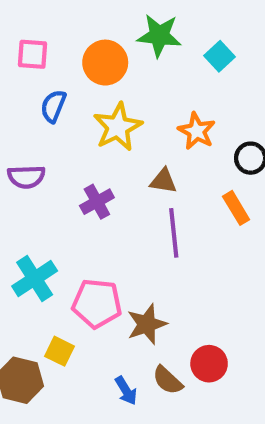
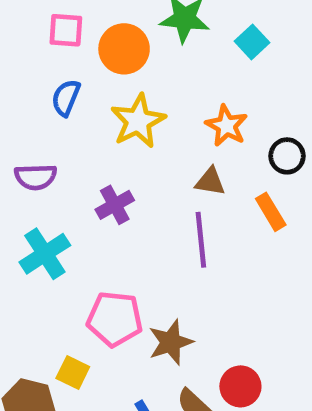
pink square: (33, 54) -> (66, 30), moved
brown triangle: (163, 181) -> (210, 182), moved
cyan cross: (35, 279) -> (45, 254), moved

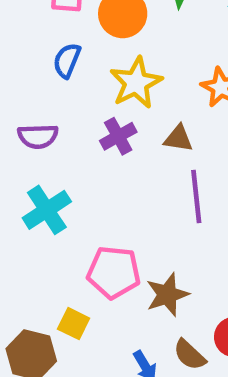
brown triangle: (210, 182) -> (178, 139), moved
purple cross: (115, 205) -> (118, 136), moved

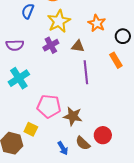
brown star: (167, 295) -> (73, 116), turned 30

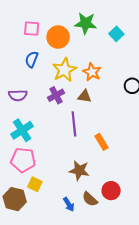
orange star: (97, 23) -> (92, 72), moved
orange rectangle: (116, 60) -> (101, 142), moved
purple line: (86, 72) -> (74, 124), moved
pink pentagon: (49, 106) -> (23, 160), moved

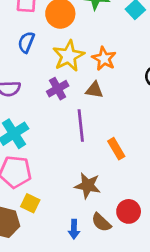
blue arrow: (69, 204) -> (74, 229), turned 32

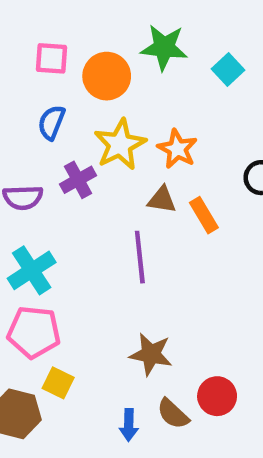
purple cross: (58, 89) -> (78, 180), moved
orange rectangle: (116, 149) -> (204, 215), moved

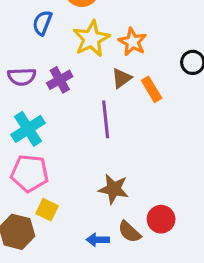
purple cross: (78, 180) -> (60, 80), moved
brown triangle: (162, 200) -> (121, 78), turned -45
blue arrow: (129, 425) -> (98, 240), turned 90

